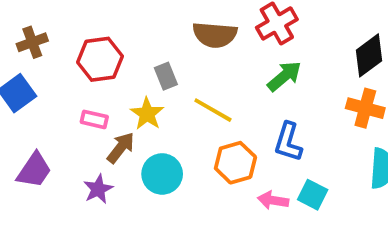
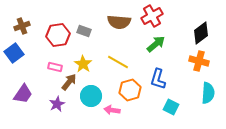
gray rectangle: (166, 76) -> (84, 31), moved, turned -48
pink arrow: (273, 200) -> (112, 110), moved

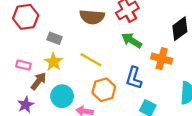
gray rectangle: (84, 31) -> (55, 38), moved
red hexagon: (58, 35) -> (26, 17), moved
green arrow: (156, 44) -> (132, 40), turned -108
orange cross: (199, 61) -> (162, 59), moved

